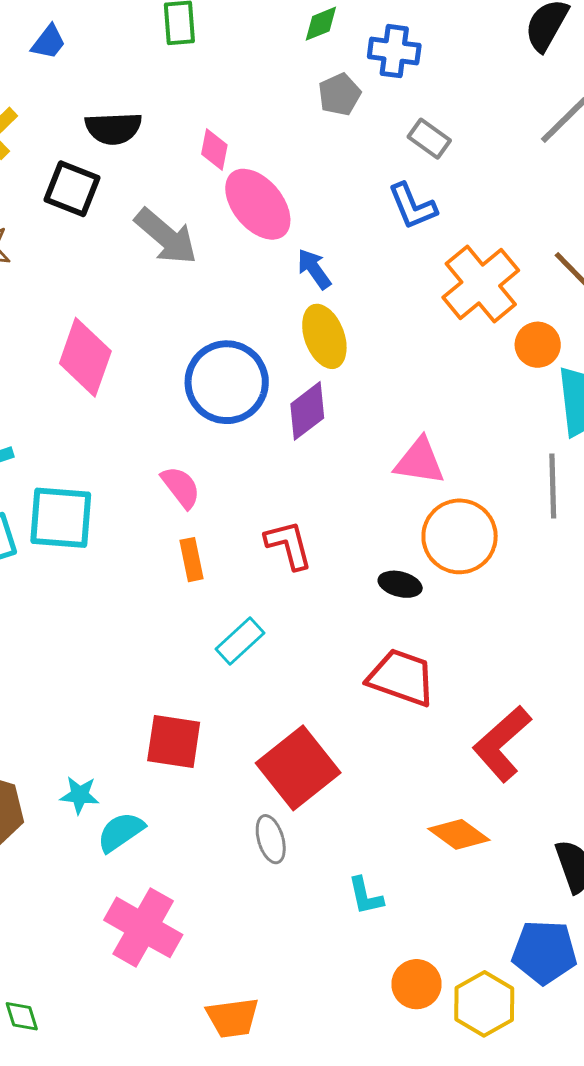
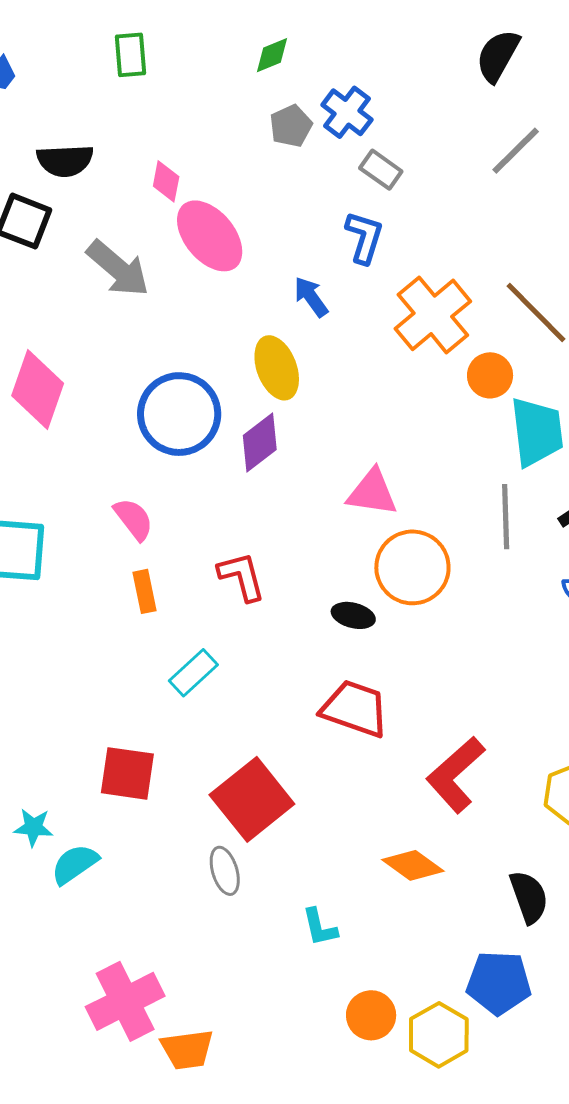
blue cross: (394, 51) -> (347, 112), moved, turned 30
blue L-shape: (412, 206) -> (364, 237), turned -140
blue arrow: (314, 269) -> (311, 297), moved
pink cross: (143, 927) -> (125, 1001), moved, turned 34

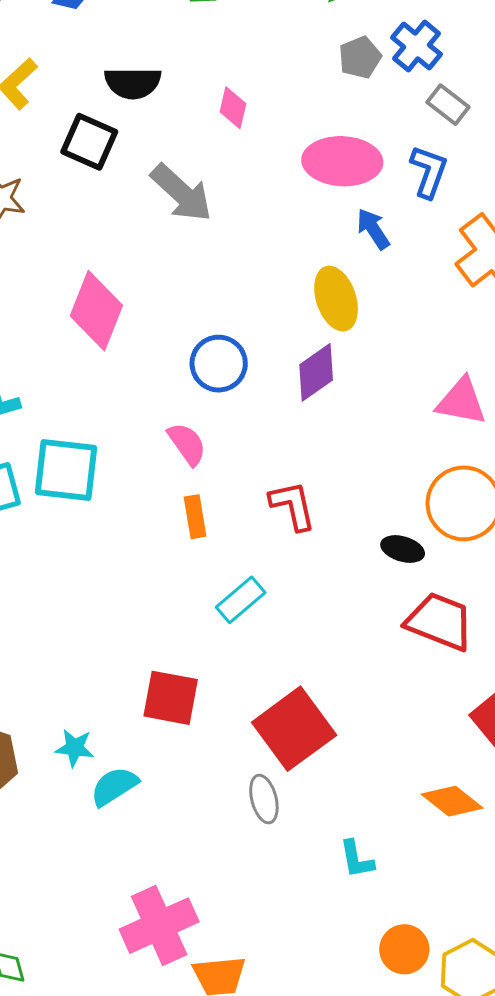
pink ellipse: (210, 236) -> (342, 161), moved, turned -50
blue circle: (179, 414) -> (219, 364), moved, size x0.7
pink triangle: (372, 492) -> (461, 401), moved
red trapezoid: (355, 709) -> (440, 622), moved

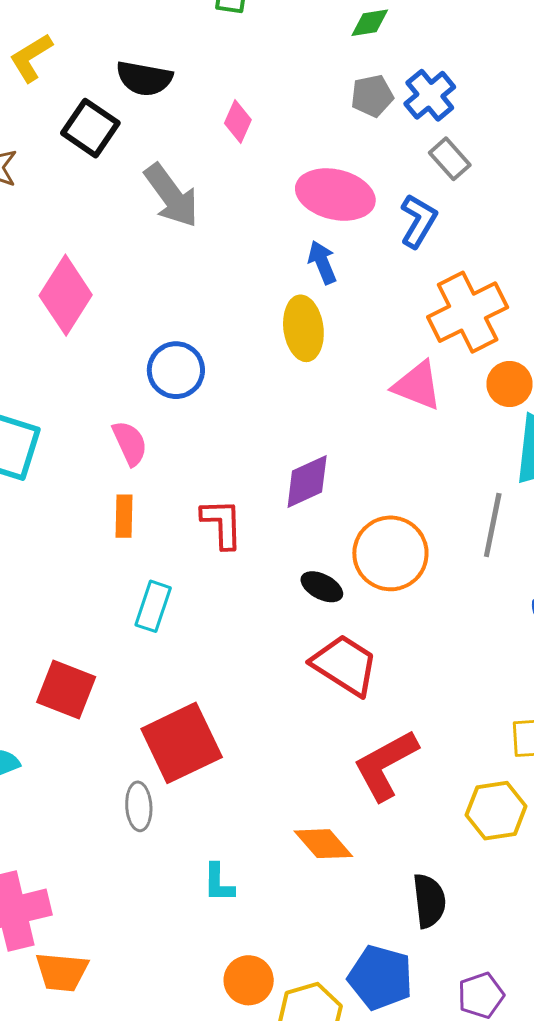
blue arrow: (373, 229) -> (322, 262), moved
purple diamond: (316, 372) -> (307, 481), moved
pink triangle: (461, 401) -> (417, 386), moved
cyan rectangle: (241, 600) -> (153, 606), turned -42

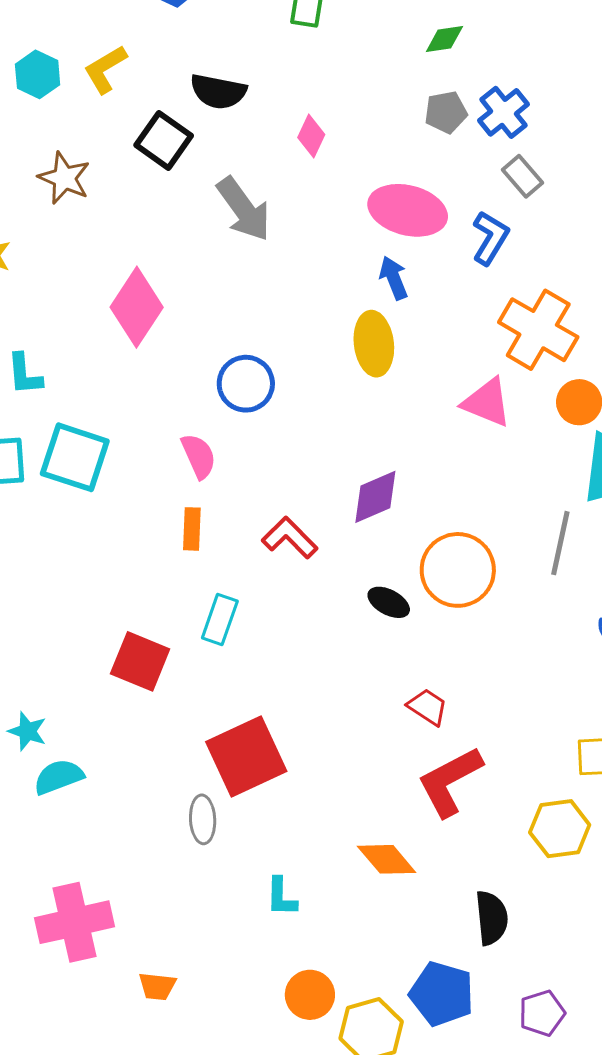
orange cross: (468, 312) -> (538, 330), turned -34
red L-shape: (222, 524) -> (290, 538), turned -44
red trapezoid: (345, 665) -> (427, 707), moved, size x0.6
red square: (66, 690) -> (140, 661), moved
orange trapezoid: (62, 972) -> (157, 986), moved, size x0.7

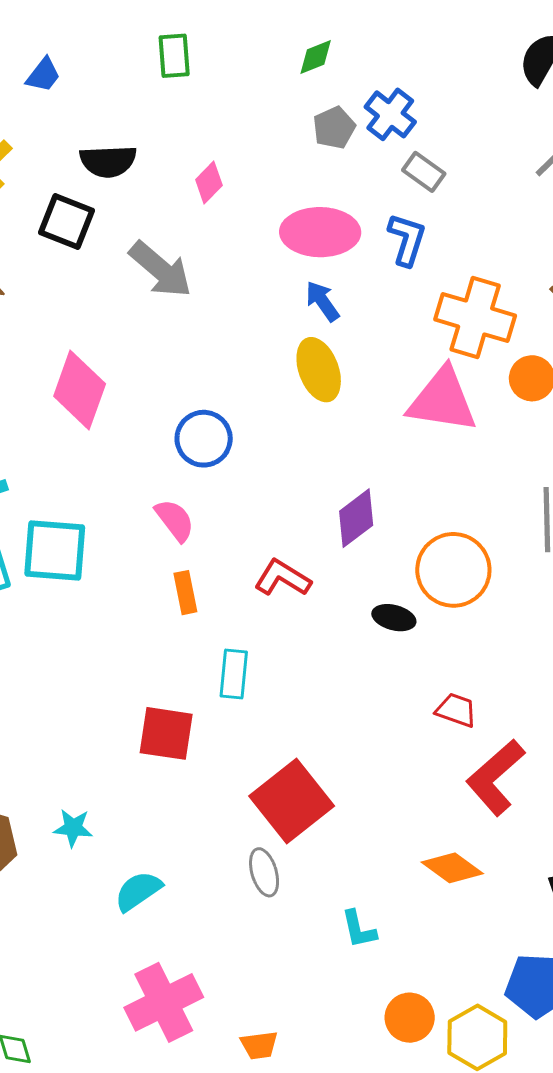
pink diamond: (311, 136) -> (209, 183), turned 33
pink triangle: (487, 402) -> (442, 400), size x1.4
cyan semicircle: (59, 777) -> (138, 891), moved

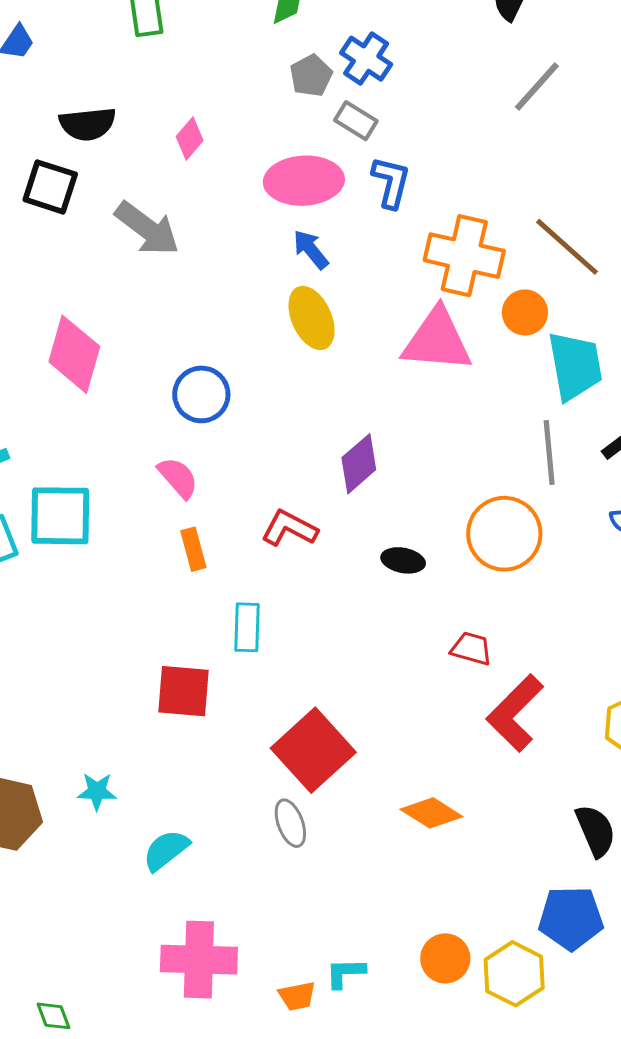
gray rectangle: (424, 172) -> (356, 121), moved
orange circle: (453, 570) -> (504, 534), moved
orange diamond: (452, 868) -> (431, 813), moved
cyan L-shape: (359, 929) -> (345, 973), moved, turned 105
pink cross: (164, 1002) -> (199, 960), turned 32

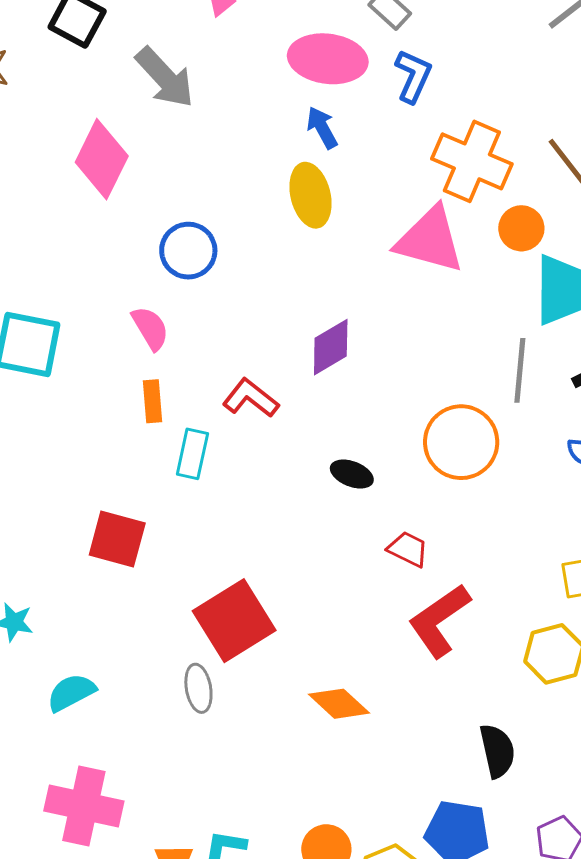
pink diamond: (74, 354) -> (102, 159), moved
black ellipse: (403, 560) -> (352, 474), moved
cyan rectangle: (247, 627) -> (192, 454), moved

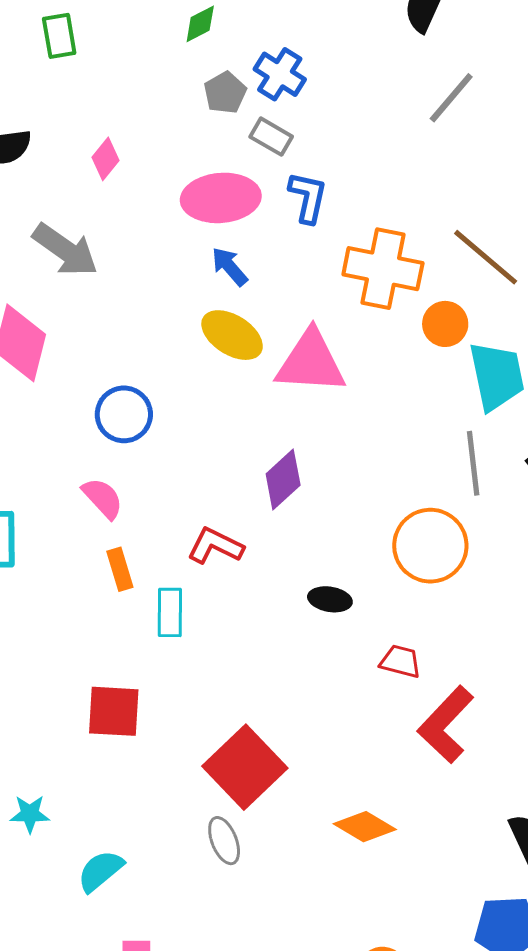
yellow ellipse: (310, 195) -> (232, 335), turned -32
pink triangle: (430, 240) -> (311, 362), moved

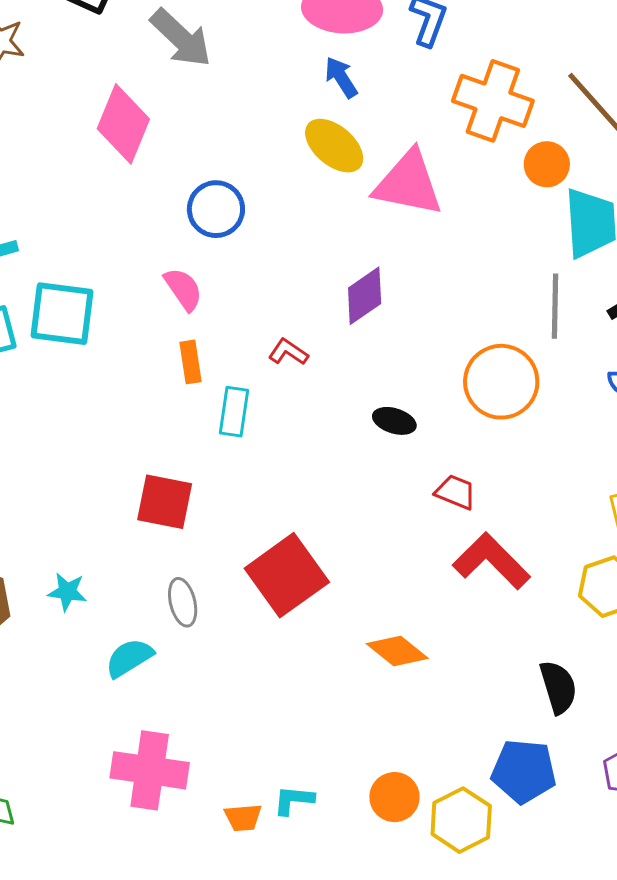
red L-shape: (215, 546) -> (288, 352), size x0.7
red L-shape: (446, 725) -> (492, 561), turned 84
gray ellipse: (224, 841) -> (183, 602), moved

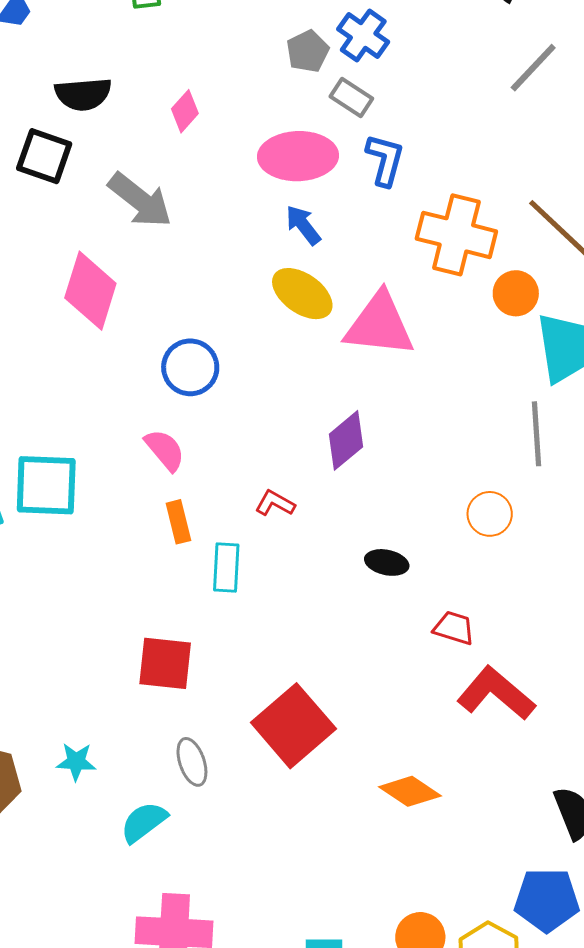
orange circle: (501, 382) -> (490, 514), size x0.6

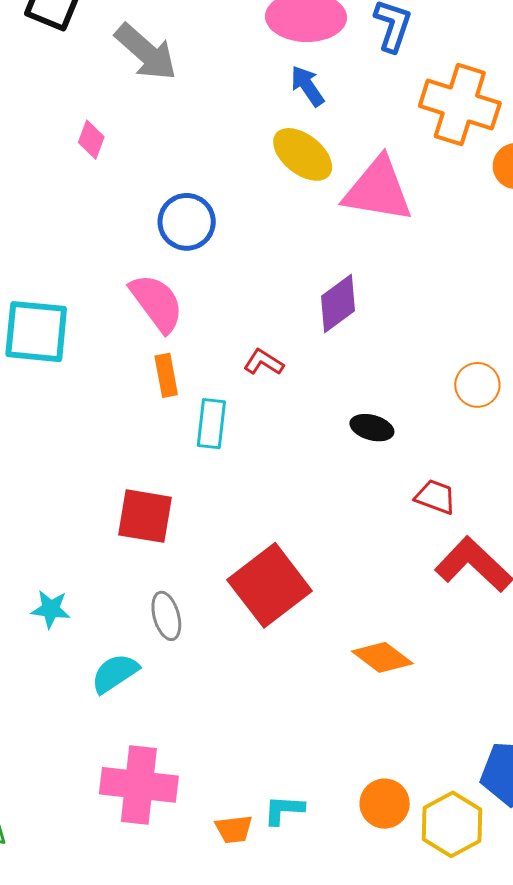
pink diamond: (90, 291) -> (91, 140), size x0.5
pink semicircle: (165, 450) -> (157, 303), size x1.4

